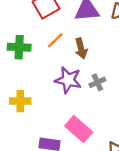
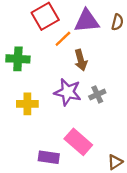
orange line: (55, 40) -> (63, 39), moved
yellow cross: (20, 101) -> (27, 104), moved

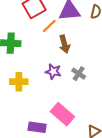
purple star: (68, 92) -> (53, 72), size x0.7
gray cross: (97, 94) -> (79, 74), turned -32

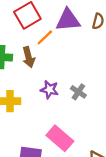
brown arrow: (64, 44) -> (29, 57), moved

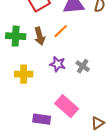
orange line: (45, 37) -> (61, 31), moved

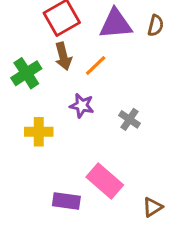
green cross: (16, 36) -> (26, 73), turned -36
brown arrow: (40, 36) -> (63, 56), moved
purple star: (58, 64) -> (82, 106), moved

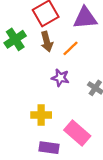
green cross: (26, 73) -> (15, 39), moved
yellow cross: (39, 132) -> (41, 115), moved

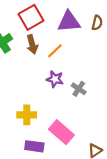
purple star: (60, 78) -> (55, 79), moved

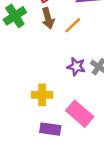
purple star: (55, 79) -> (76, 67), moved

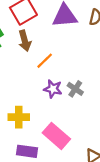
orange line: (73, 25) -> (45, 61), moved

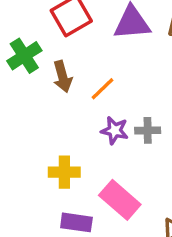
brown arrow: (25, 41) -> (63, 77), moved
gray cross: (75, 89) -> (148, 130), turned -35

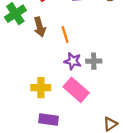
orange line: (102, 89) -> (65, 35), turned -63
pink rectangle: (120, 200) -> (76, 90), moved

